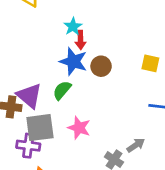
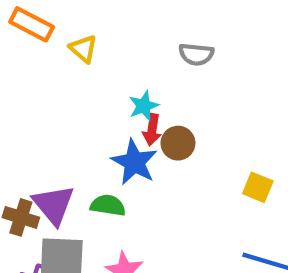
brown circle: (101, 66) -> (178, 143), moved
green semicircle: (62, 90) -> (108, 205), turned 48

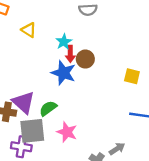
yellow triangle: (83, 49) -> (29, 30), moved
green semicircle: (108, 205) -> (48, 108), moved, turned -36

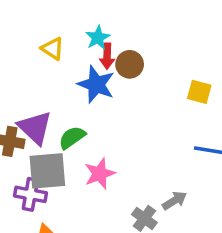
yellow triangle: (29, 30) -> (52, 48), moved
pink star: (67, 132) -> (100, 174), turned 30

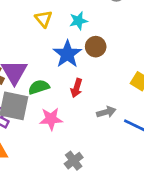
red arrow: (107, 56) -> (76, 88), moved
gray arrow: (175, 201) -> (106, 112), moved

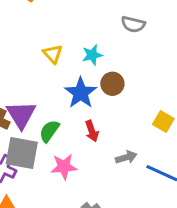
green semicircle: (39, 87) -> (49, 131), turned -35
red arrow: (76, 88) -> (92, 131), turned -36

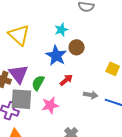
yellow triangle: (53, 54) -> (19, 35), moved, size x1.6
red arrow: (92, 131) -> (66, 80), turned -104
gray arrow: (126, 157) -> (91, 95), turned 32

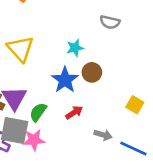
pink star: (50, 105) -> (34, 140), moved

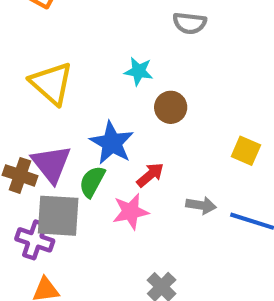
cyan star: (75, 48) -> (139, 71), turned 30
blue star: (65, 80) -> (112, 143), moved
pink star: (34, 140) -> (131, 212), moved

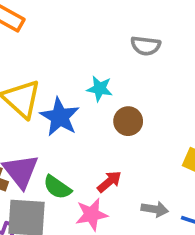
blue star: (112, 143) -> (60, 117), moved
green semicircle: (92, 182) -> (57, 187), turned -84

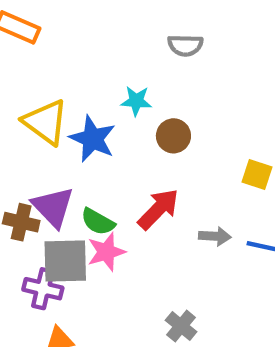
red arrow: (109, 182) -> (158, 209), size x1.5
pink star: (92, 214) -> (106, 252), moved

